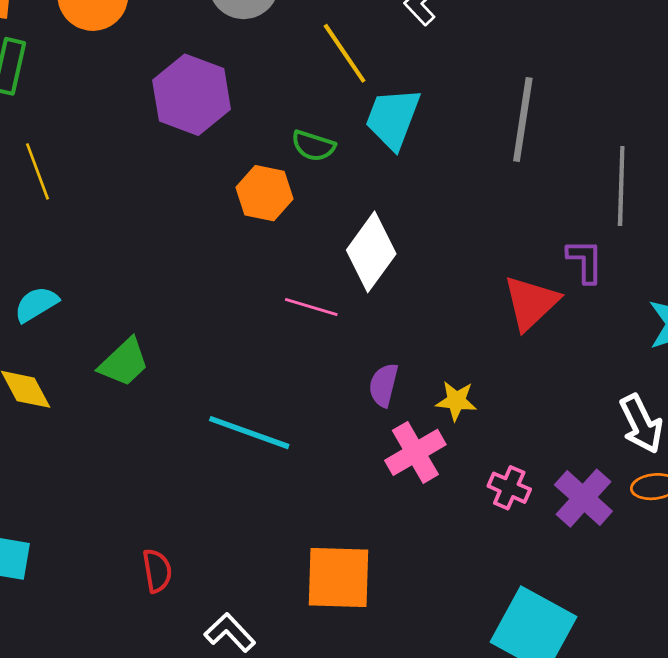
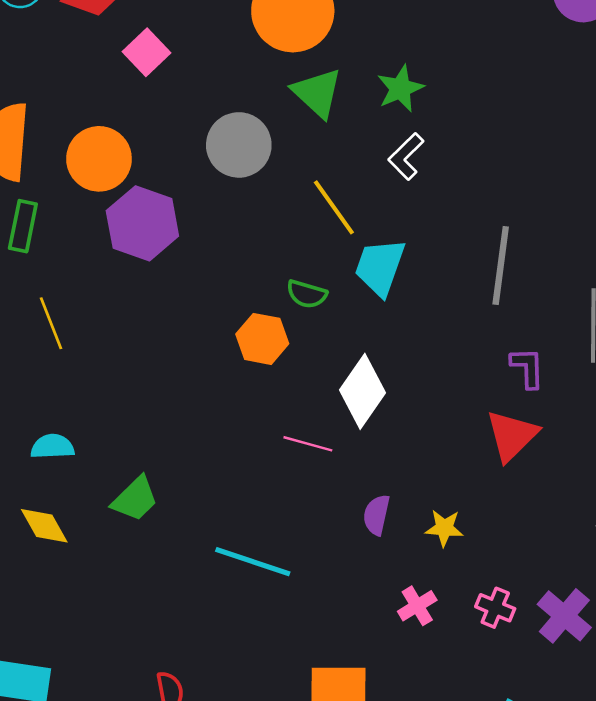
purple hexagon: (192, 95) -> (142, 223), moved
purple L-shape: (585, 261) -> (527, 368), moved
cyan semicircle: (36, 304) -> (52, 447), turned 30
pink cross: (415, 452) -> (417, 606), moved, size x0.7

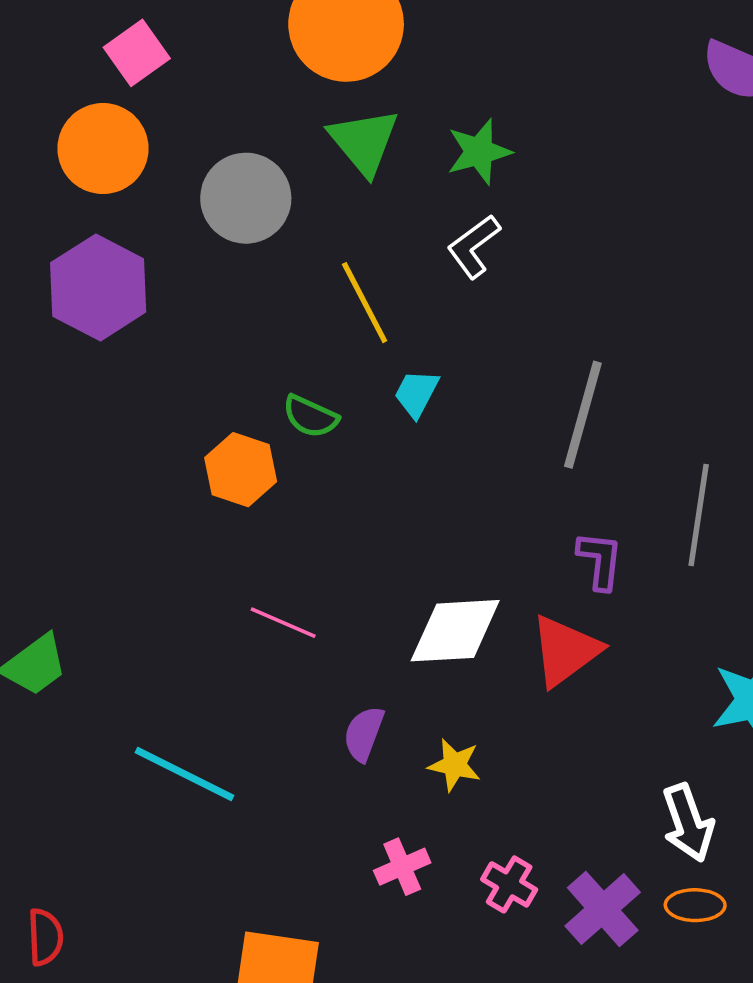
orange circle: (99, 159) -> (103, 149), moved
cyan trapezoid: (380, 267) -> (416, 393), size x0.6
white diamond: (362, 391) -> (455, 631), moved, turned 44

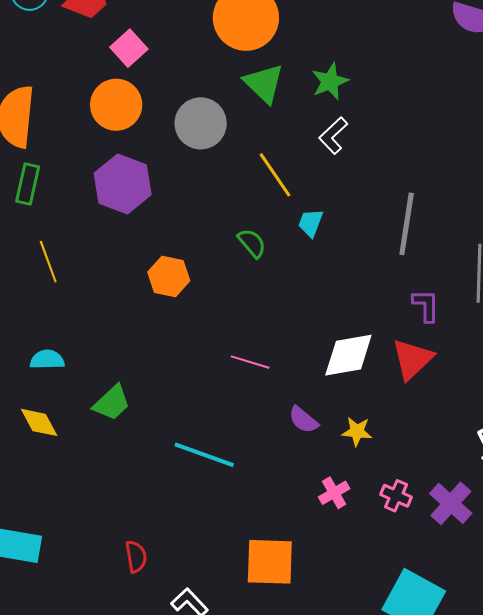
green semicircle: (310, 416) -> (252, 243), turned -148
orange hexagon: (241, 470) -> (169, 276), moved
purple semicircle: (364, 734) -> (303, 420), turned -64

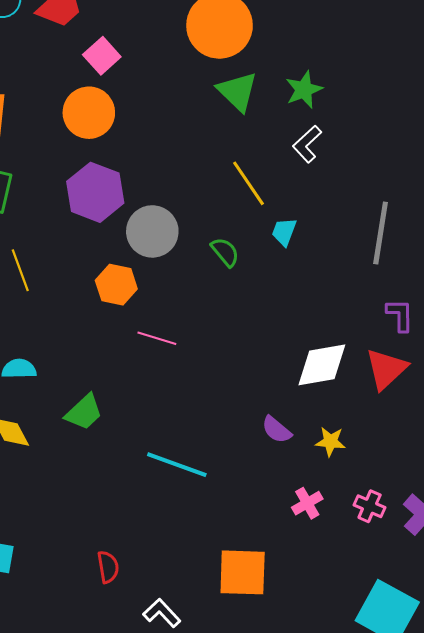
gray circle: (201, 123) -> (152, 231), moved
orange hexagon: (169, 276) -> (116, 285), moved
pink line: (250, 362) -> (157, 338), moved

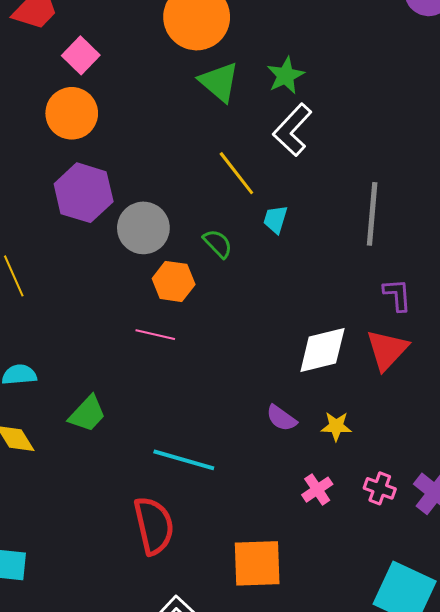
white L-shape: (307, 144) -> (293, 130), size x1.4
orange hexagon: (116, 285) -> (174, 281), moved
red semicircle: (108, 567) -> (154, 526), moved, size x1.8

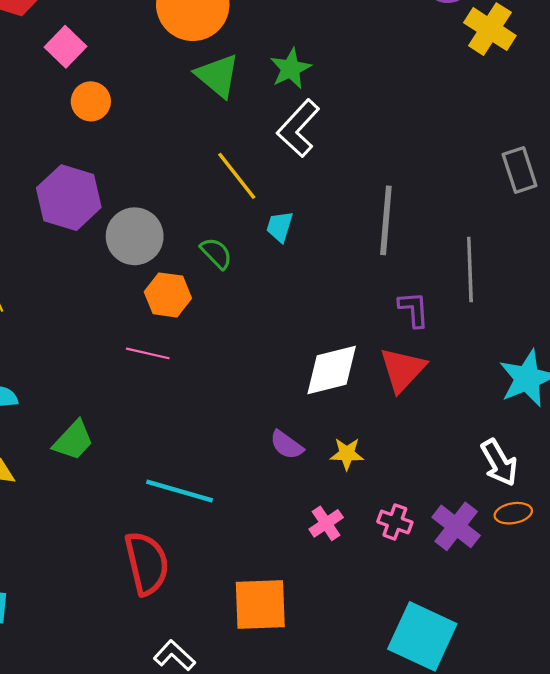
orange circle: (72, 113) -> (91, 101), moved, size x0.7

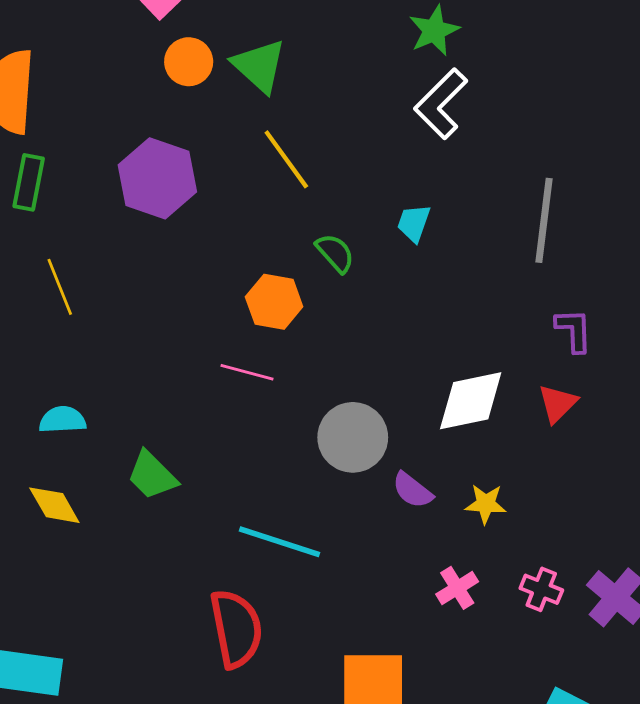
green triangle: (218, 76) -> (259, 66), moved
yellow line: (237, 176) -> (286, 159), moved
gray circle: (135, 236) -> (353, 437), moved
red triangle: (403, 370) -> (558, 403), size x0.7
green trapezoid: (73, 441) -> (152, 475), turned 90

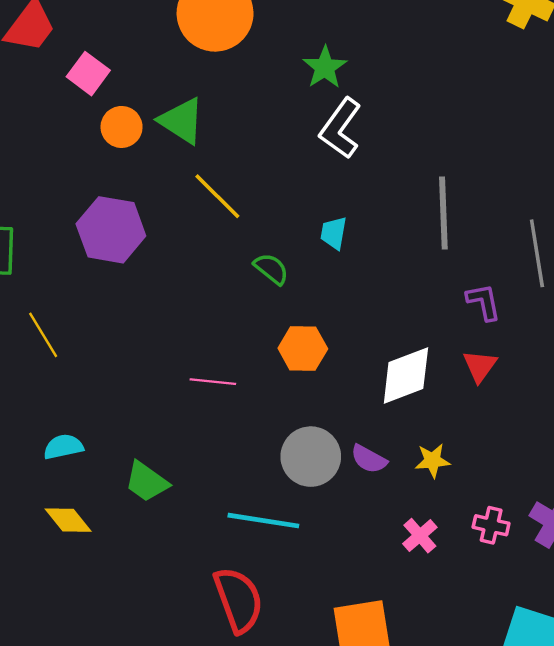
orange hexagon: (274, 302) -> (303, 348), moved
gray circle: (353, 437) -> (311, 457), moved

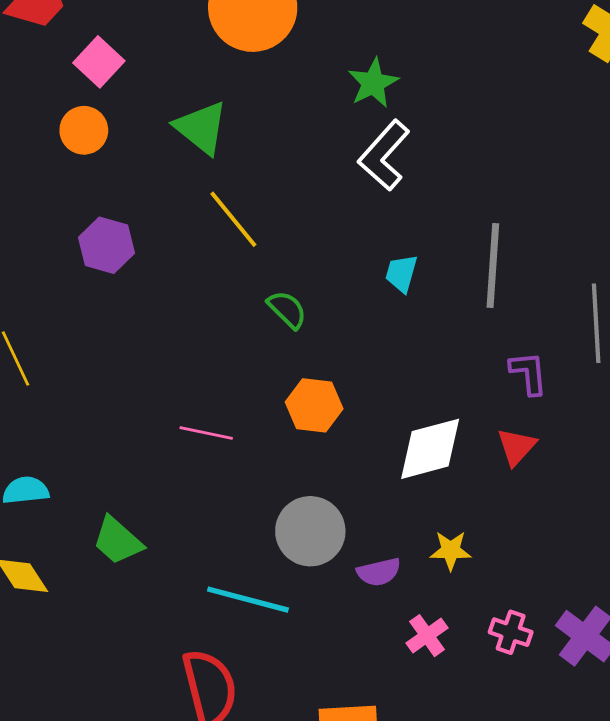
orange circle: (122, 127) -> (84, 130), moved
purple hexagon: (111, 230) -> (106, 245), size x0.7
cyan trapezoid: (334, 233) -> (401, 273), moved
purple semicircle: (369, 459) -> (379, 572), moved, turned -48

